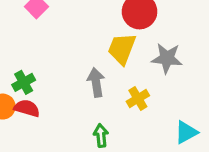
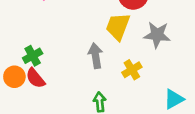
red semicircle: (27, 108) -> (35, 78), turned -145

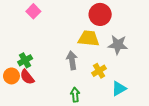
yellow trapezoid: (118, 26) -> (89, 38), turned 75
cyan triangle: (174, 99) -> (119, 88), moved

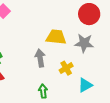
red circle: (100, 14) -> (89, 14), moved

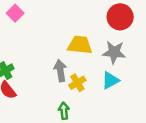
yellow cross: (66, 68) -> (77, 83), moved
cyan triangle: (85, 85) -> (110, 80), moved

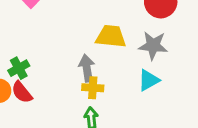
yellow cross: (77, 83) -> (93, 88), moved, turned 35

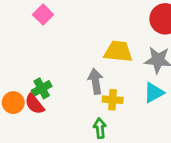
green cross: (19, 68) -> (42, 88), moved
yellow cross: (93, 88) -> (113, 100), moved

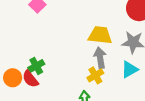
gray arrow: (96, 81) -> (100, 58), moved
yellow cross: (113, 100) -> (95, 75), turned -35

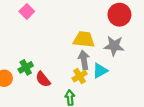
cyan triangle: (130, 70) -> (100, 71), moved
red semicircle: (30, 79) -> (43, 79), moved

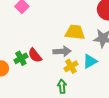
gray arrow: (84, 60) -> (62, 51), moved, turned 96
red semicircle: (43, 79) -> (35, 55), moved

